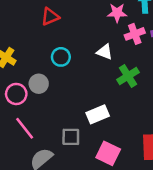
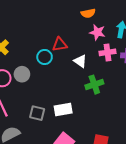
red triangle: (50, 17) -> (60, 44), moved
gray square: (71, 137) -> (37, 113), moved

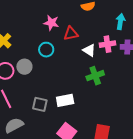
pink star: (97, 32) -> (51, 23), moved
red triangle: (60, 44) -> (71, 34), moved
white triangle: (80, 61) -> (89, 50), moved

